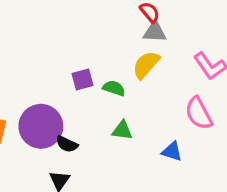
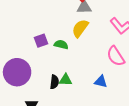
green triangle: (122, 130) -> (66, 80), moved
black semicircle: (67, 144) -> (54, 82), moved, turned -104

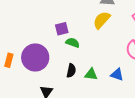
green semicircle: (61, 45) -> (73, 43), moved
green triangle: (66, 80) -> (91, 74), moved

